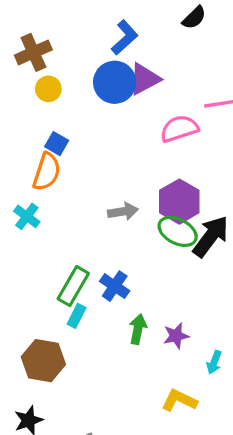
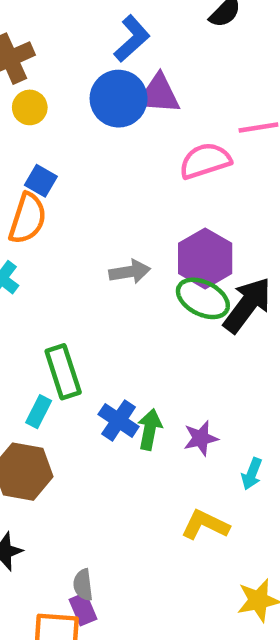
purple triangle: (144, 79) -> (159, 94), turned 32
green rectangle: (73, 286) -> (63, 372), turned -48
blue cross: (115, 286) -> (119, 420), moved
cyan rectangle: (77, 316) -> (39, 412), moved

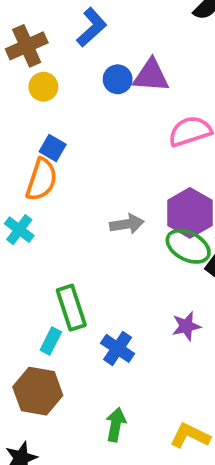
blue L-shape: (132, 39) -> (92, 27), moved
blue circle: (119, 99) -> (118, 79), size x0.6
green arrow: (150, 429) -> (116, 425), moved
purple star: (201, 438) -> (186, 326), moved

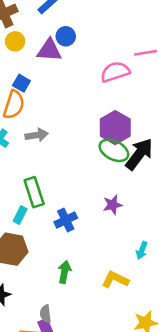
purple triangle: (151, 76) -> (49, 50), moved
gray arrow: (127, 224) -> (37, 135), moved
blue cross: (118, 348) -> (66, 220), turned 30

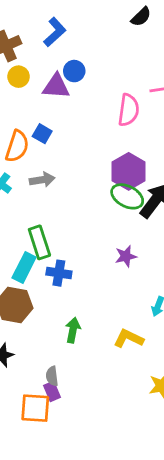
pink semicircle: (115, 72) -> (129, 110), turned 116
blue square: (21, 83) -> (42, 134), moved
cyan rectangle: (20, 215) -> (24, 267), size x1.5
blue cross: (66, 220) -> (59, 273), moved, turned 35

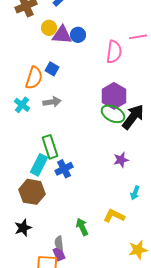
blue circle: (74, 71) -> (78, 35), moved
yellow circle: (19, 77) -> (49, 28), moved
purple star: (126, 256) -> (121, 160), moved
blue cross: (59, 273) -> (64, 169), turned -36
green arrow: (73, 330) -> (82, 227), moved, turned -36

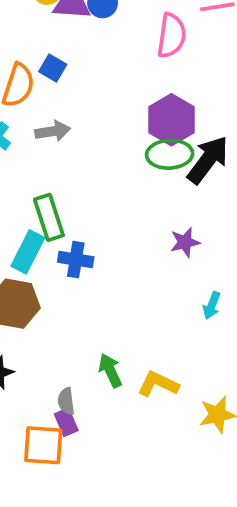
green ellipse: (113, 114) -> (170, 154), turned -30
blue cross: (64, 169) -> (76, 260), turned 36
yellow L-shape: (114, 216) -> (158, 384), moved

